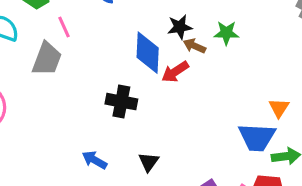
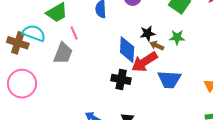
red arrow: (175, 72) -> (144, 62), size x1.5
black cross: (121, 102) -> (121, 79), moved
blue trapezoid: (257, 137) -> (169, 79), moved

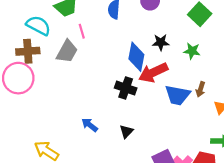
brown cross: (18, 43) -> (28, 51), moved, turned -30
brown arrow: (157, 46) -> (201, 89), moved, turned -104

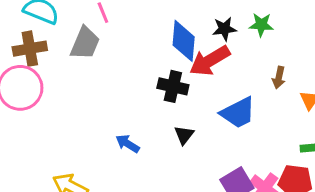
black star: (161, 42) -> (224, 29), moved
blue trapezoid: (178, 95) -> (238, 113), moved, turned -32
black triangle: (126, 132) -> (184, 135), moved

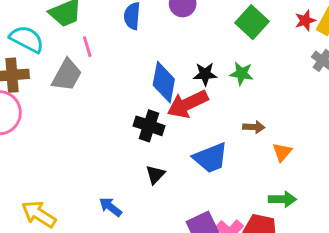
brown arrow: (279, 77) -> (254, 127), turned -105
blue arrow: (128, 144) -> (110, 207), moved

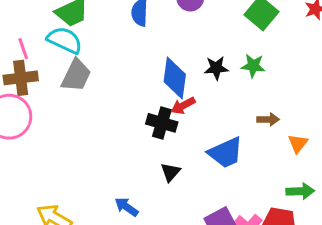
cyan semicircle: (27, 39) -> (65, 40), moved
pink line: (87, 47) -> (23, 49), moved
red arrow: (188, 104) -> (183, 106), moved, size x0.6

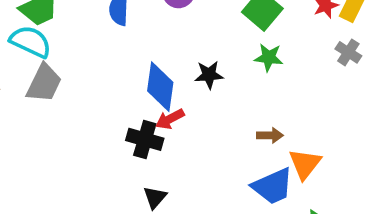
green star: (253, 66) -> (269, 57), moved
orange triangle: (298, 143) -> (305, 164), size x1.4
blue trapezoid: (226, 153) -> (273, 186), moved

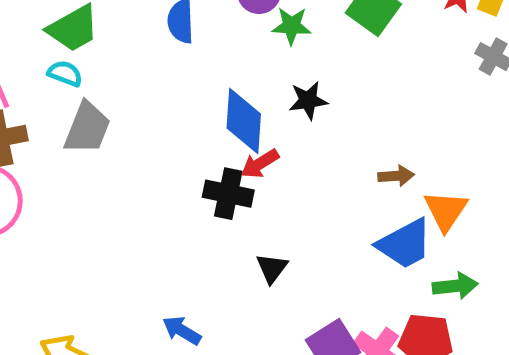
cyan semicircle: (31, 42) -> (65, 73), size x0.6
green star: (269, 57) -> (292, 26), moved
black triangle: (155, 197) -> (272, 268), moved

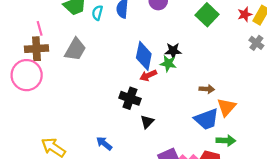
green star: (292, 26) -> (168, 63), moved
cyan semicircle: (65, 73) -> (97, 13), moved, turned -104
black cross: (228, 194) -> (130, 98), moved

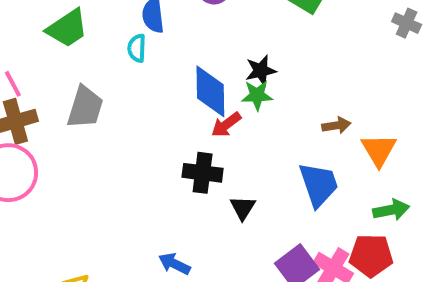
cyan semicircle: (97, 13) -> (137, 48), moved
blue trapezoid: (206, 119) -> (319, 185), moved, turned -76

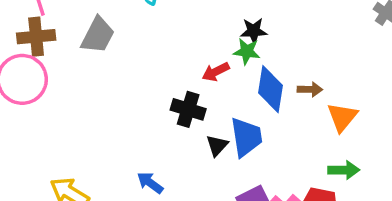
blue diamond: (210, 91) -> (270, 89), moved
blue trapezoid: (319, 185) -> (246, 137), moved

